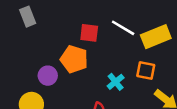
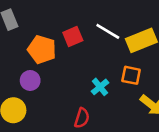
red square: (89, 33) -> (73, 37), turned -30
orange pentagon: (74, 59) -> (42, 49), moved

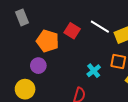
red square: (73, 37) -> (72, 31), turned -35

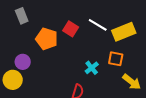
purple circle: (38, 66) -> (23, 62), moved
yellow circle: (25, 89) -> (13, 80), moved

